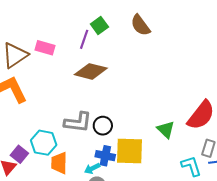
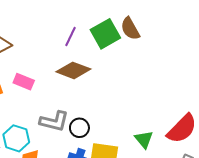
green square: (99, 26) -> (105, 34), moved, size x1.6
pink rectangle: (45, 48) -> (24, 82), moved

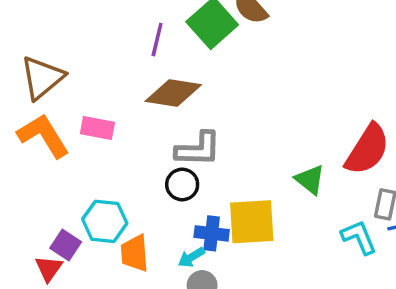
gray L-shape: (54, 121) -> (198, 149), moved
black circle: (79, 128) -> (182, 185), moved

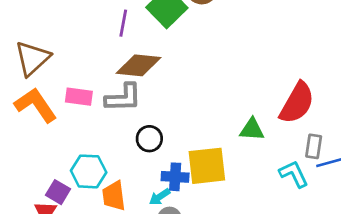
gray L-shape: (198, 149) -> (123, 98), moved
green triangle: (310, 180) -> (252, 129), turned -32

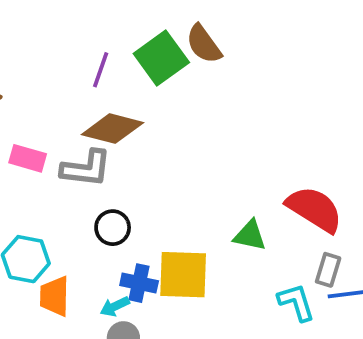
red semicircle: (297, 103) -> (314, 209), turned -96

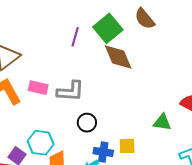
brown semicircle: (204, 44) -> (145, 19), moved
brown diamond: (112, 129) -> (118, 57), moved, turned 56
yellow square: (183, 275) -> (127, 146), size x0.6

